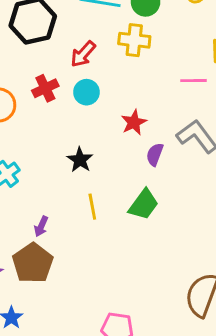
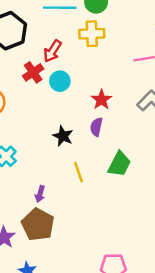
red cross: (45, 88) -> (33, 72), moved
purple semicircle: (155, 154) -> (96, 127), moved

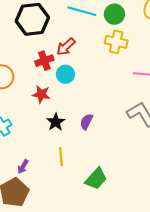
yellow cross: (92, 34) -> (116, 42), moved
red star: (101, 100) -> (41, 94), moved, turned 30
green trapezoid: (119, 164) -> (96, 179), moved

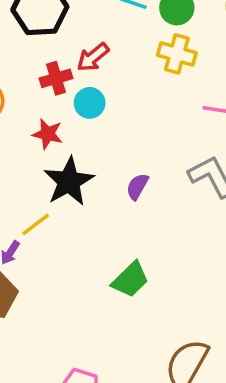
black star: (56, 122) -> (69, 181), size x1.6
purple semicircle: (86, 122) -> (137, 187), moved
yellow line: (61, 156) -> (36, 224), moved, turned 54

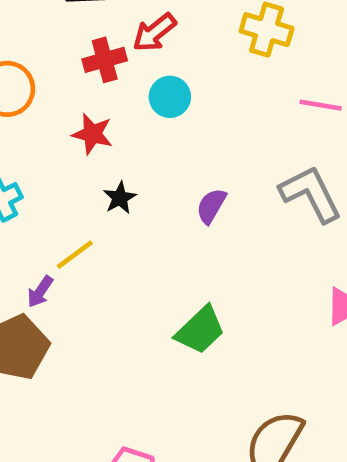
cyan circle: (90, 103) -> (170, 97), moved
black star: (69, 181) -> (120, 198), size x0.5

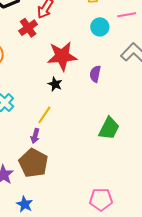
cyan circle: (170, 97) -> (100, 27), moved
red star: (92, 134) -> (62, 56), moved, size x1.6

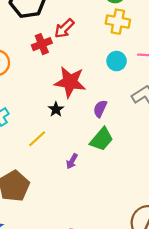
green trapezoid: (109, 128) -> (102, 139), moved
purple arrow: (35, 136) -> (72, 161), moved

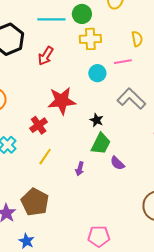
red cross: (42, 44) -> (39, 125), moved
black star: (56, 109) -> (97, 120), moved
purple semicircle: (100, 109) -> (117, 163), moved, turned -56

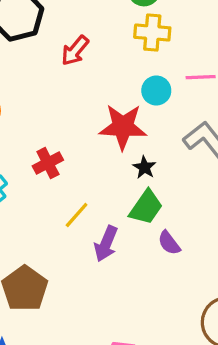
red star: (62, 101) -> (123, 127), moved
yellow line: (45, 157) -> (77, 215), moved
purple arrow: (80, 169) -> (106, 244), size x1.5

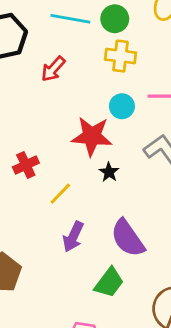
green trapezoid: (146, 207) -> (109, 283), moved
yellow line: (77, 215) -> (60, 194), moved
purple semicircle: (169, 243) -> (128, 238), size x1.8

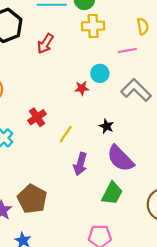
cyan circle: (122, 106) -> (100, 73), moved
red star: (92, 136) -> (82, 88), size x0.5
black star: (109, 172) -> (106, 126), moved

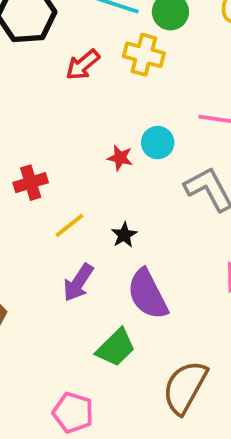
yellow cross: (93, 26) -> (144, 55), moved
black star: (106, 126) -> (124, 235), moved

